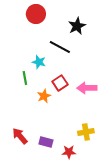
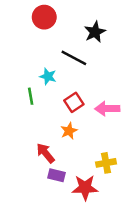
orange star: (44, 96) -> (69, 131), moved
red arrow: (20, 136) -> (45, 153), moved
red star: (69, 152) -> (85, 188), size x1.5

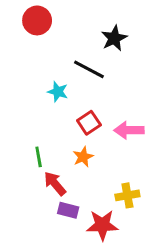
red circle: (44, 17) -> (37, 20), moved
green line: (31, 96) -> (39, 157), moved

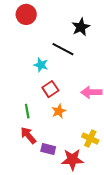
red square: (89, 123) -> (50, 89), moved
red arrow: (55, 184) -> (28, 135), moved
yellow cross: (127, 195) -> (90, 138), turned 35

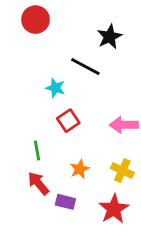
orange star: (59, 111) -> (80, 169), moved
yellow cross: (90, 138) -> (122, 170), moved
red star: (72, 160) -> (114, 209), moved, turned -30

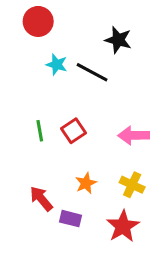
black star: (110, 37) -> (118, 40), turned -30
cyan star: (55, 88) -> (57, 65), moved
green line: (37, 151) -> (40, 131), moved

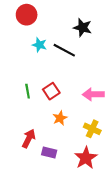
orange star: (86, 183) -> (60, 118), moved
red arrow: (41, 199) -> (29, 138), turned 66

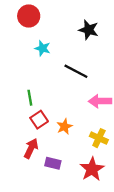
black line: (64, 50) -> (76, 71), moved
red square: (51, 91) -> (39, 120), moved

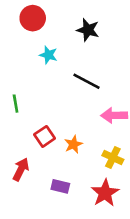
black star: (89, 30) -> (88, 30), moved
green line: (30, 98) -> (16, 104), moved
red arrow: (31, 148) -> (21, 169), moved

